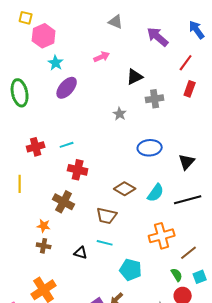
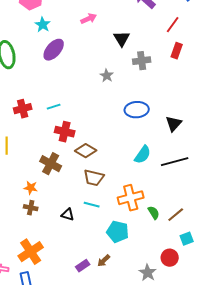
black triangle: (135, 77) -> (122, 39), turned -36
brown diamond: (125, 189) -> (86, 151), moved
orange cross: (162, 236) -> (131, 198), moved
green semicircle: (177, 275) -> (154, 213), moved

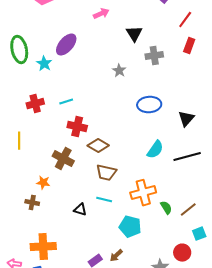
cyan star: (43, 25) -> (44, 64), moved
brown cross: (31, 208) -> (32, 203), moved
orange cross: (31, 252) -> (43, 247), turned 30

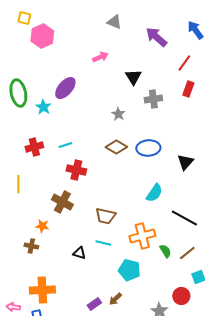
brown diamond: (98, 146) -> (116, 147), moved
black line: (187, 157) -> (184, 218), moved, turned 44

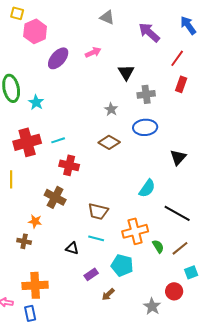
purple ellipse: (65, 88) -> (58, 58), moved
red cross: (34, 147) -> (27, 142), size x1.5
blue ellipse: (148, 148) -> (145, 127), moved
purple rectangle: (94, 304) -> (91, 274), moved

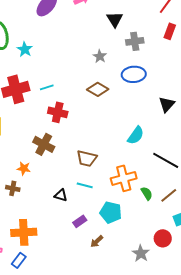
blue rectangle: (30, 313) -> (19, 260), turned 49

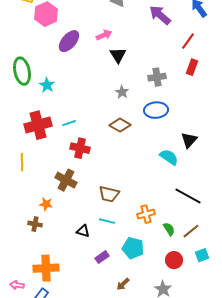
black triangle: (115, 19) -> (118, 55), moved
cyan semicircle: (136, 135) -> (169, 157), moved, turned -90
orange cross: (124, 178) -> (146, 214), size x0.7
red circle: (163, 238) -> (174, 260), moved
brown arrow: (97, 241) -> (123, 284), moved

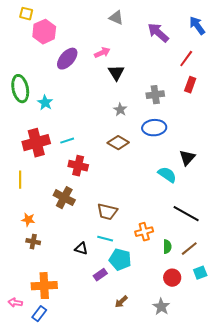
orange star: (46, 204) -> (28, 220), moved
green semicircle: (169, 229) -> (167, 247), turned 32
cyan pentagon: (133, 248) -> (120, 260), moved

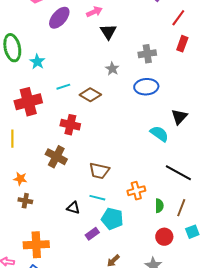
cyan line: (67, 141) -> (63, 87), moved
brown diamond: (118, 143) -> (90, 95), moved
brown line: (189, 249) -> (181, 208), turned -30

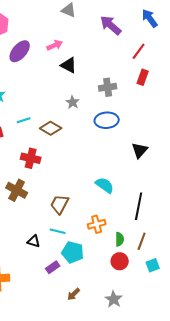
black triangle: (108, 32) -> (69, 65), turned -30
cyan semicircle: (159, 134) -> (105, 185), moved
brown trapezoid: (99, 171) -> (60, 204), turned 105
black line: (178, 173) -> (139, 206), turned 72
red circle: (164, 237) -> (120, 261), moved

